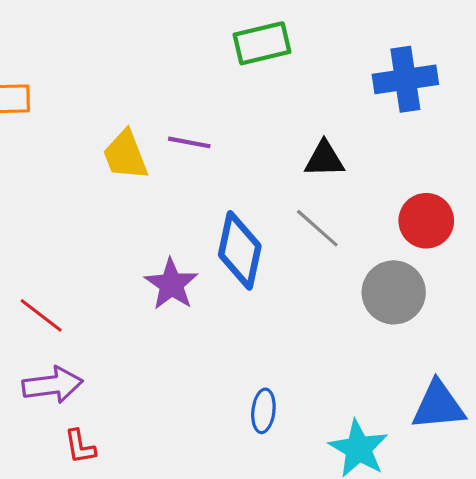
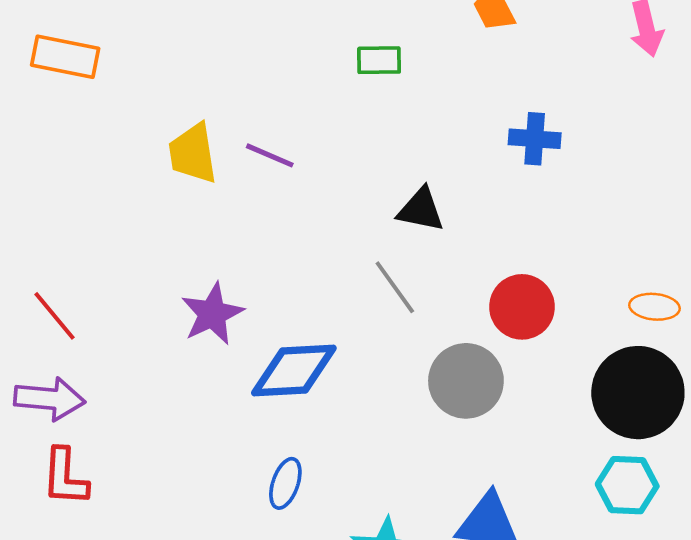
green rectangle: (262, 43) -> (379, 60), size x0.7
blue cross: (405, 79) -> (535, 139), size x0.7
blue diamond: (240, 250) -> (294, 370), moved, turned 62
red L-shape: (80, 447) -> (65, 477), size x1.4

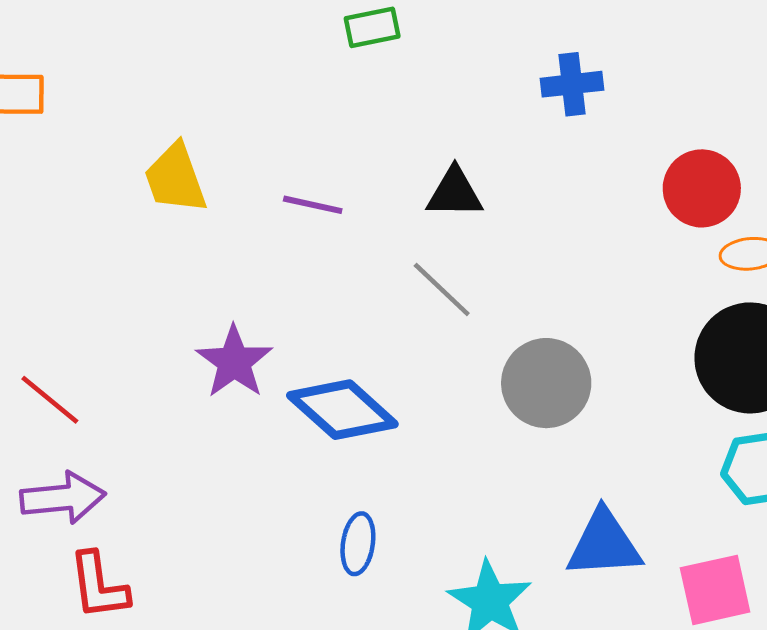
purple line: (270, 155) -> (313, 205), moved
red circle: (522, 307) -> (702, 188), moved
blue diamond: (294, 370) -> (342, 410), turned 56

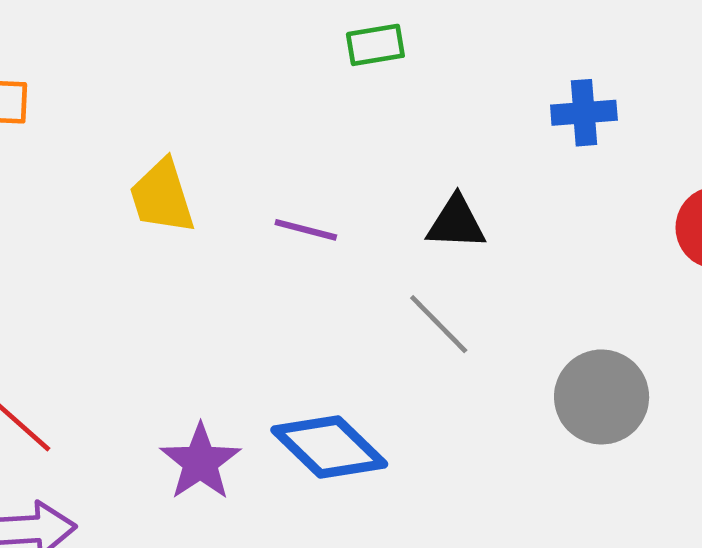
purple star: (234, 362) -> (200, 462), moved
gray circle: (546, 383) -> (602, 397), moved

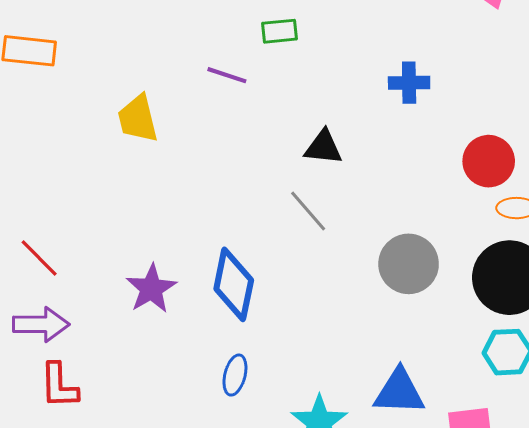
purple line: (306, 230) -> (227, 75), moved
blue diamond: (329, 447) -> (234, 284), turned 54

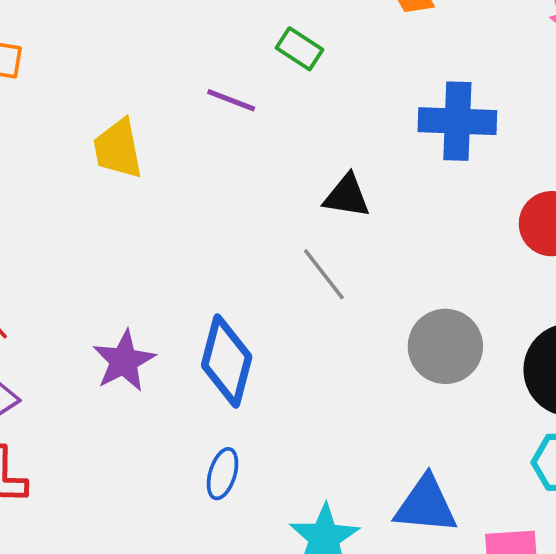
green rectangle: (280, 31) -> (300, 49), turned 36
blue cross: (409, 83) -> (457, 121), size x1.5

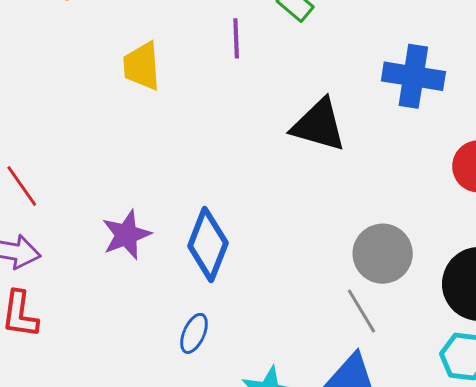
purple line: (231, 100) -> (236, 38), turned 60
black triangle: (347, 196) -> (319, 125), size x1.5
gray line: (324, 274) -> (361, 311), moved

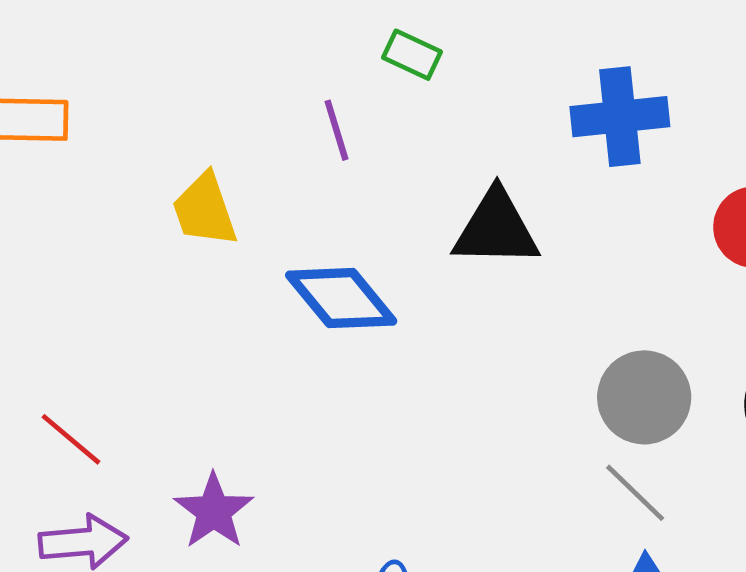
purple star: (126, 235) -> (214, 511), moved
blue diamond: (208, 244) -> (341, 298), moved, turned -46

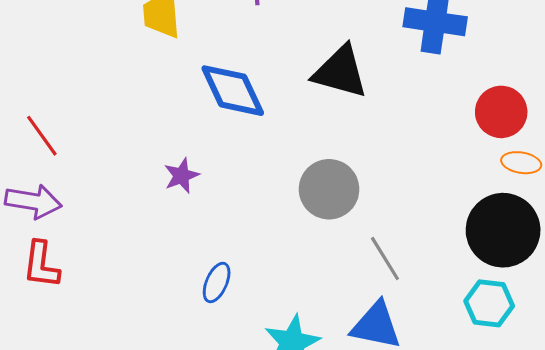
gray circle: (644, 397) -> (329, 189), moved
purple star: (214, 511) -> (182, 176), moved, size x0.7

